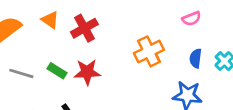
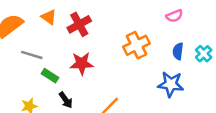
green rectangle: (57, 71) -> (50, 76), moved
gray line: (21, 73) -> (32, 55), moved

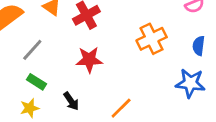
gray line: (32, 55) -> (32, 50), turned -65
green rectangle: (50, 76) -> (37, 82), moved

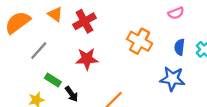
orange cross: (152, 39) -> (140, 41), turned -35
green rectangle: (37, 82) -> (53, 80), moved

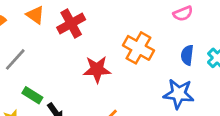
red star: (87, 59) -> (97, 69), moved

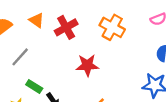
orange cross: (138, 48) -> (112, 27), moved

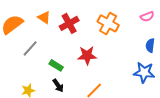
green rectangle: (34, 86) -> (56, 65), moved

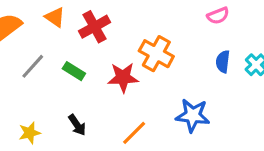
orange cross: (108, 23) -> (156, 54), moved
green rectangle: (56, 65) -> (74, 71), moved
blue star: (144, 72) -> (193, 115), moved

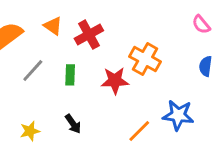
pink semicircle: (218, 16) -> (201, 24), turned 72
green rectangle: (74, 71) -> (70, 75), turned 60
orange line: (134, 133) -> (139, 131), moved

